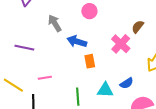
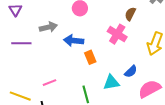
gray arrow: (55, 23) -> (48, 27), turned 120
purple line: (24, 48) -> (21, 43), moved

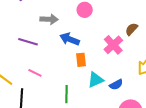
purple line: (21, 43) -> (28, 42), moved
cyan triangle: (111, 82) -> (96, 80), moved, turned -30
pink line: (50, 83) -> (35, 73), turned 32

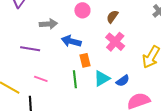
brown semicircle: (131, 29) -> (112, 17), moved
green line: (66, 94) -> (75, 79), moved

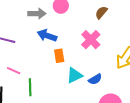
brown semicircle: (112, 17) -> (101, 12), moved
gray arrow: (48, 24) -> (37, 14), moved
green line: (75, 79) -> (30, 87), moved

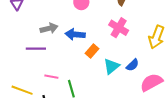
gray arrow: (37, 14) -> (49, 28), moved
orange rectangle: (59, 56) -> (92, 51), turned 64

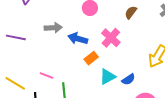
pink cross: (119, 28) -> (111, 38), moved
purple line: (36, 49) -> (16, 37), moved

